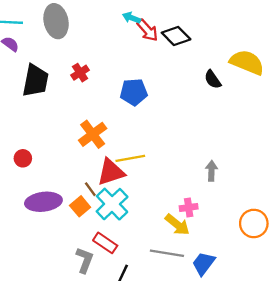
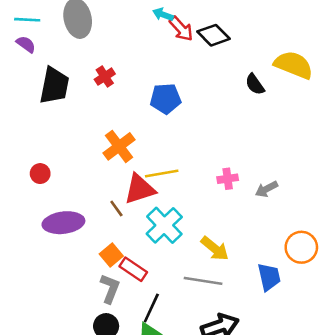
gray arrow: (211, 171) -> (266, 189), moved, turned -120
cyan cross: (112, 204) -> (164, 225), moved
orange square: (80, 206) -> (111, 255), moved
pink cross: (189, 207) -> (228, 179), moved
blue trapezoid: (203, 263) -> (269, 277), moved, turned 130

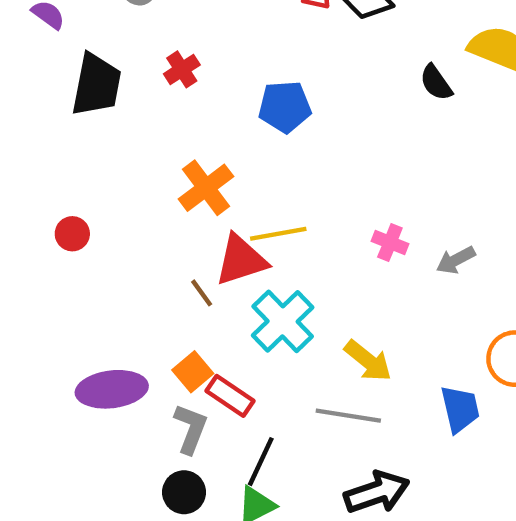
pink cross: (228, 179) -> (390, 243), turned 30
purple ellipse: (63, 223) -> (112, 389), moved

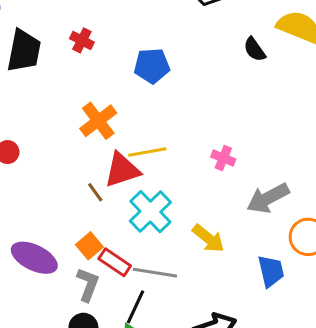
red cross: (182, 69) -> (82, 40), turned -30
gray arrow: (456, 260) -> (268, 198), moved, size x1.6
purple ellipse: (112, 389) -> (34, 258), turned 33
gray line: (348, 416) -> (155, 273), moved

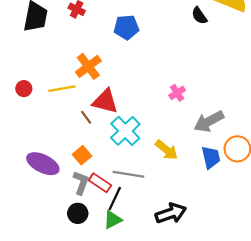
yellow line: (147, 152) -> (62, 89), moved
pink cross: (223, 158) -> (177, 93), turned 35
red triangle: (122, 170) -> (105, 101), turned 32
red rectangle: (115, 262) -> (100, 183), moved
blue trapezoid: (271, 271) -> (211, 157), moved

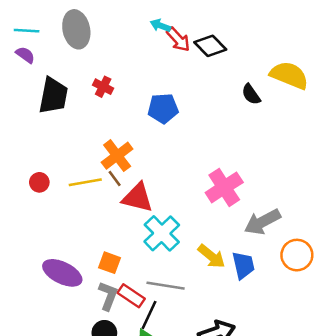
pink cross: (177, 93) -> (224, 187), size x1.8
brown line: (86, 117) -> (115, 179), moved
orange square: (82, 155) -> (109, 263), turned -30
blue trapezoid: (211, 157) -> (243, 265), moved

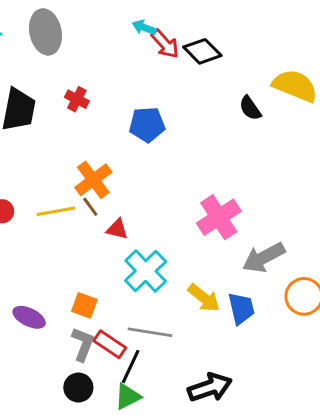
red triangle: (138, 198) -> (117, 229), size x0.6
purple ellipse: (62, 273) -> (29, 317), size x0.7

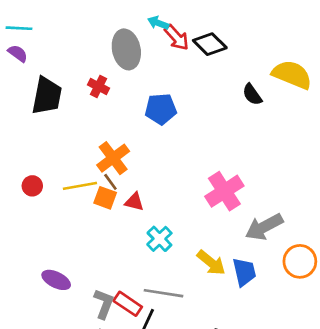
gray ellipse: (45, 32) -> (126, 49), moved
cyan cross: (146, 271) -> (159, 239), size x0.7
orange square: (84, 305) -> (105, 198), moved

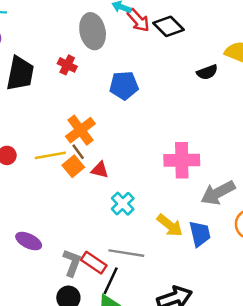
black semicircle: (252, 94) -> (207, 72), turned -75
pink cross: (224, 191) -> (182, 160), turned 32
orange square: (105, 198) -> (73, 166), turned 30

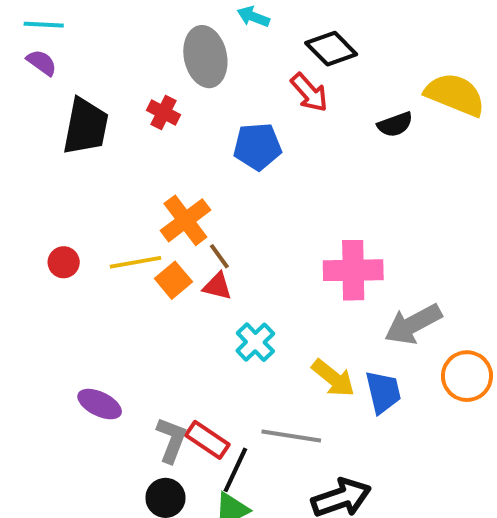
red arrow: (138, 20) -> (309, 93), moved
brown line: (78, 152) -> (219, 256), moved
gray line: (126, 253) -> (291, 436), moved

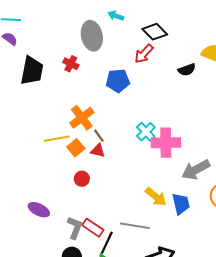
red arrow: (309, 93) -> (144, 54), turned 85
red circle: (64, 262) -> (82, 179), moved
cyan cross: (255, 342) -> (146, 132), moved

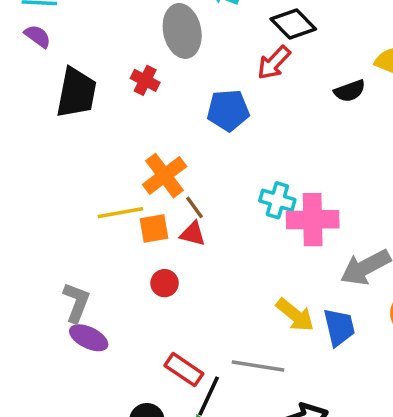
cyan cross: (146, 132) -> (277, 200), turned -30
orange square: (76, 148) -> (154, 228), turned 30
gray L-shape: (75, 228) -> (76, 303), moved

